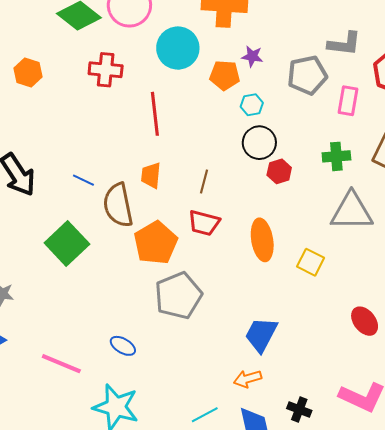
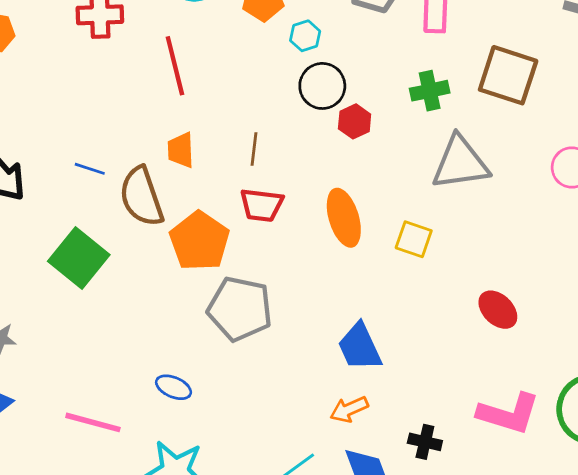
gray pentagon: (178, 296) -> (240, 309), turned -30
blue trapezoid: (261, 335) -> (360, 347), turned -45

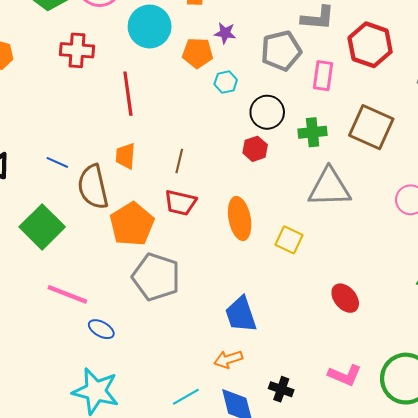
black circle: (322, 86) -> (267, 112), moved
pink L-shape: (509, 414) -> (345, 375), size x0.7
pink line: (93, 422) -> (67, 294), moved

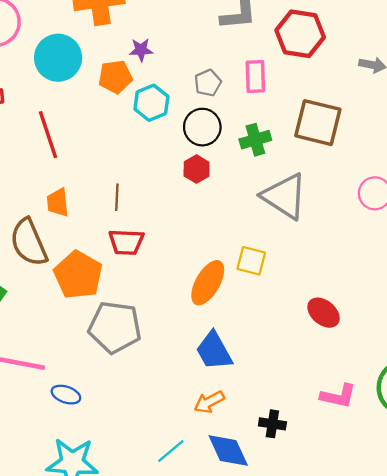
gray pentagon: (281, 51) -> (208, 83), moved, size x0.6
cyan hexagon: (226, 82) -> (151, 103), size x1.4
gray triangle: (329, 188) -> (284, 196), turned 45
orange ellipse: (240, 218) -> (208, 283), moved, turned 51

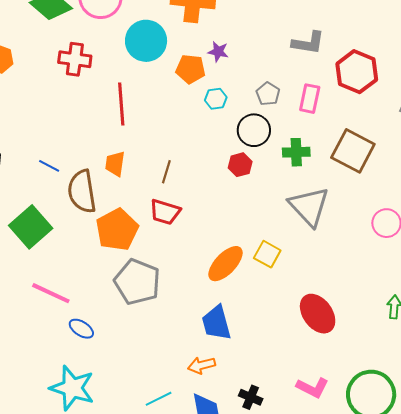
gray pentagon: (208, 83) -> (268, 94), turned -30
cyan hexagon: (151, 103) -> (216, 99), size x0.7
red ellipse: (324, 313) -> (318, 314), size x1.4

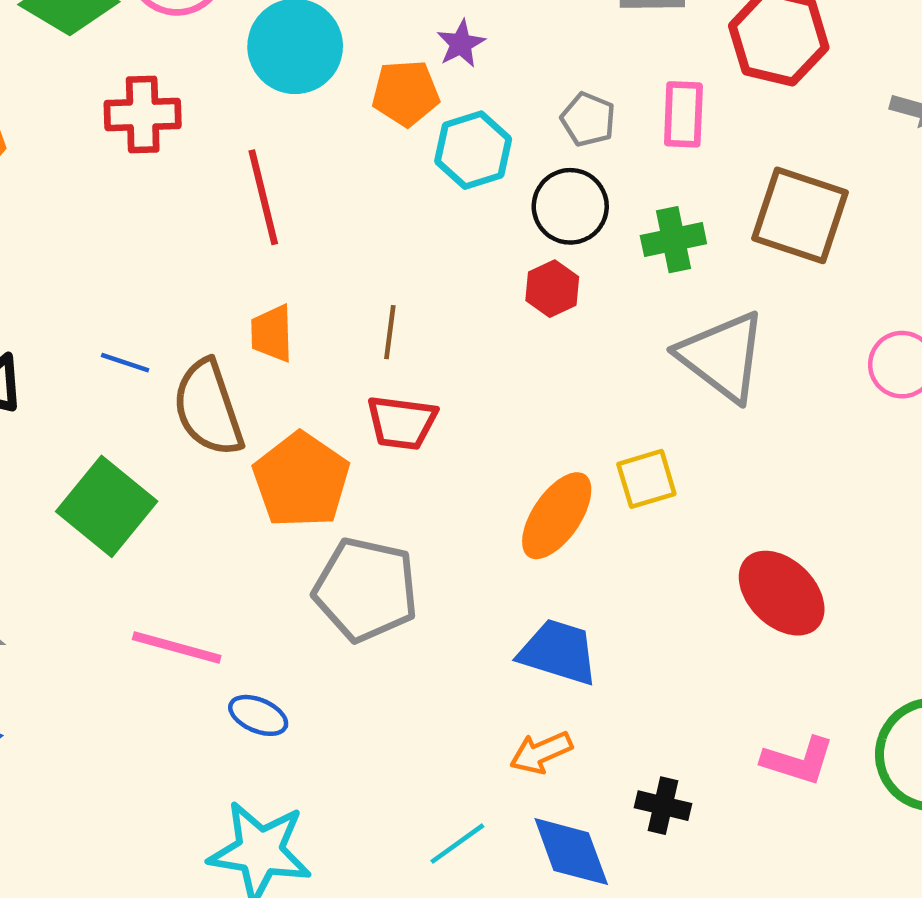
purple star: (218, 52) -> (461, 44), turned -30
cyan hexagon: (216, 99) -> (473, 150), size x1.5
yellow square: (267, 254) -> (646, 479), turned -36
blue trapezoid: (216, 323) -> (558, 652), turned 132

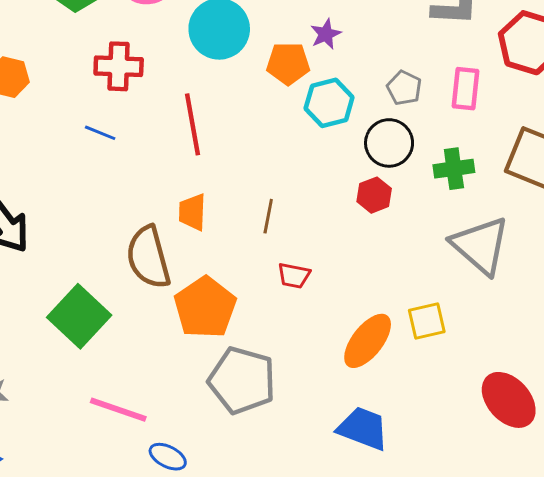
blue line: (125, 363) -> (100, 133), moved
red trapezoid: (402, 423) -> (294, 276), moved, size x0.7

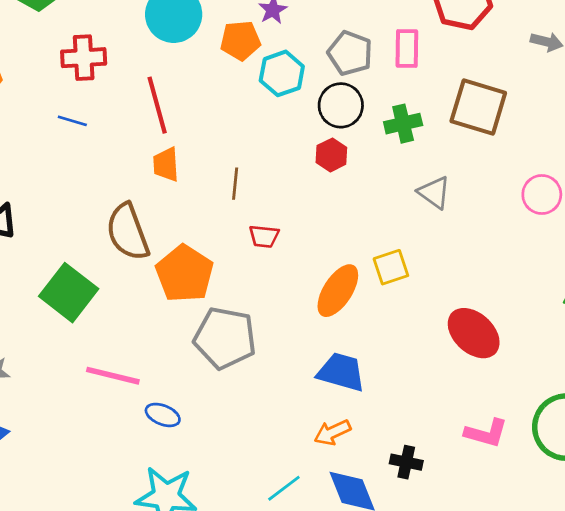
gray pentagon: (404, 88) -> (350, 53), size x1.4
orange trapezoid: (192, 212) -> (166, 164), moved
gray triangle: (480, 246) -> (434, 193), size x0.6

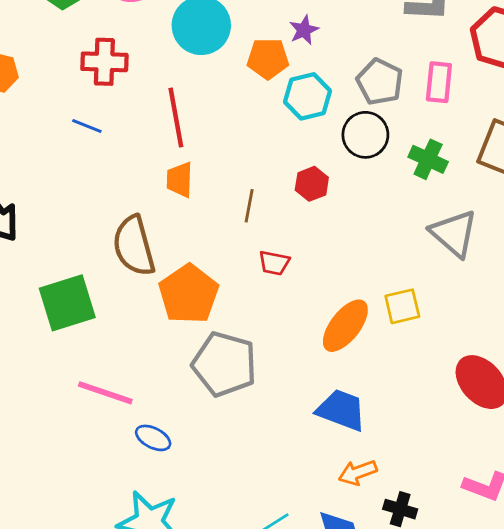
green cross: (403, 124) -> (428, 159), turned 33
red hexagon: (331, 155) -> (312, 184), moved
gray triangle: (434, 193) -> (454, 233), size x1.4
green square: (69, 293) -> (67, 303), turned 30
orange arrow: (332, 432) -> (358, 473), moved

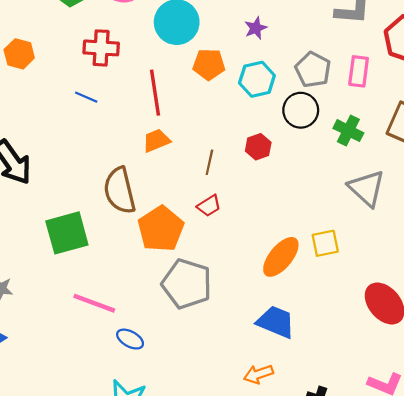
orange pentagon: (268, 59) -> (209, 64), moved
orange trapezoid: (180, 180) -> (156, 141), turned 64
red trapezoid: (274, 263) -> (209, 206), moved, turned -45
orange arrow: (358, 473) -> (258, 374), moved

